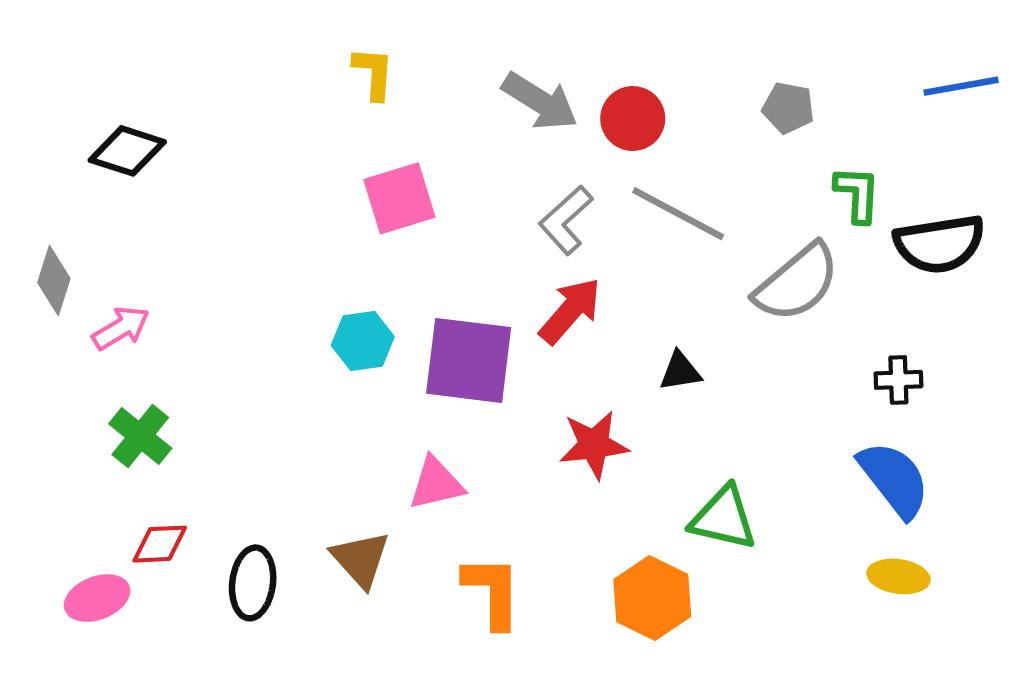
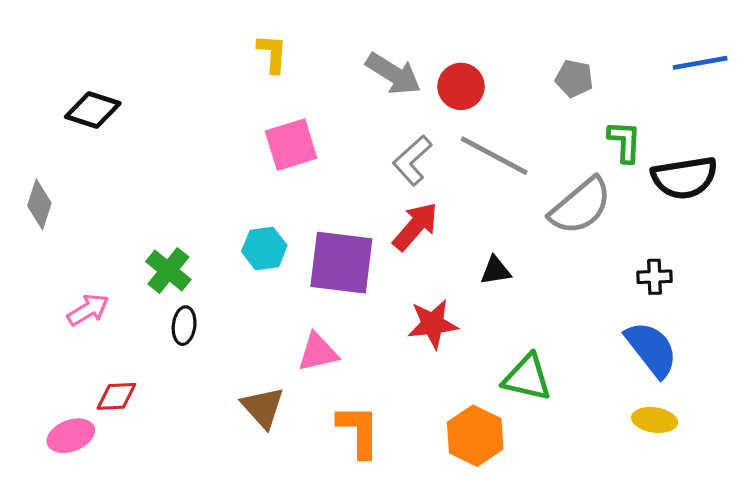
pink arrow: (121, 328) -> (88, 310), moved
green cross: (140, 436) -> (168, 270), moved
black ellipse: (253, 583) -> (184, 326), moved, size x0.7

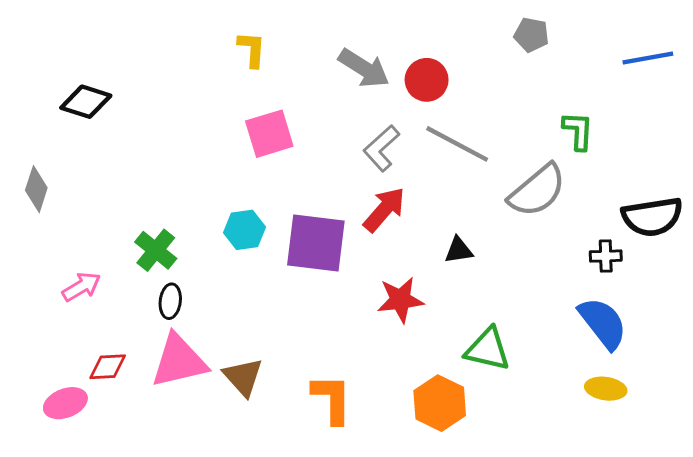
gray pentagon: (574, 79) -> (531, 35), moved
black semicircle: (684, 178) -> (652, 217), moved
pink triangle: (318, 352) -> (179, 361), moved, size x1.5

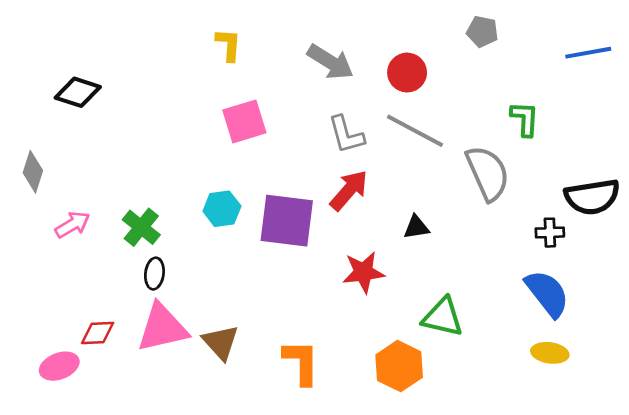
red circle: (427, 80) -> (407, 73), moved
gray L-shape: (381, 148) -> (346, 135), turned -63
gray semicircle: (537, 191) -> (488, 173), turned -74
pink arrow: (81, 287) -> (72, 225), moved

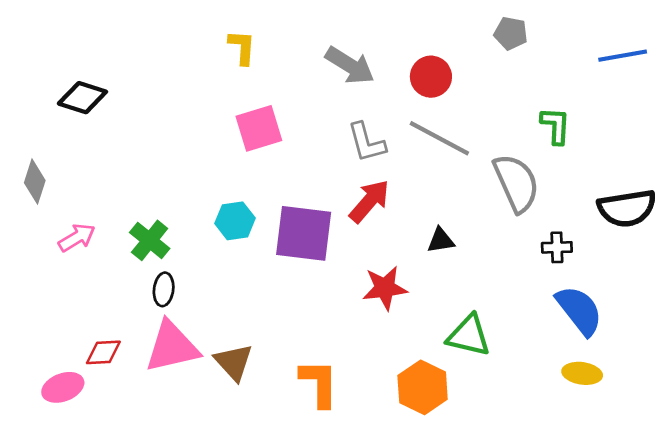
black cross: (550, 233) -> (557, 247), moved

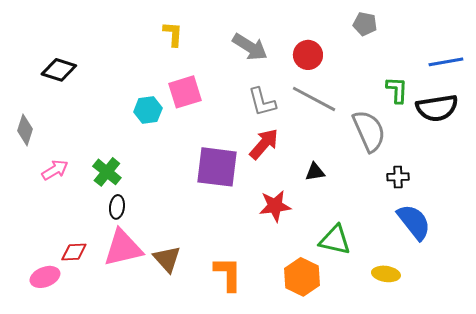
blue line: (623, 56) -> (446, 62), moved
black semicircle: (627, 208) -> (437, 108), moved
cyan hexagon: (235, 221) -> (148, 110), moved
yellow ellipse: (582, 373) -> (386, 274), moved

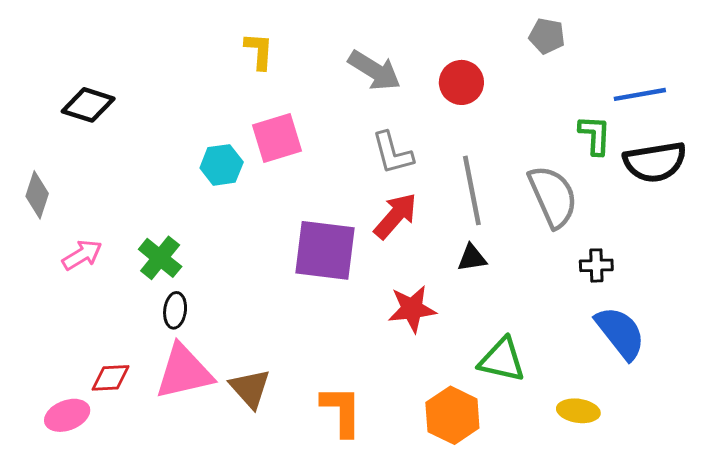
blue line: (446, 62) -> (640, 94), moved
gray line: (314, 99) -> (472, 190), moved, turned 51

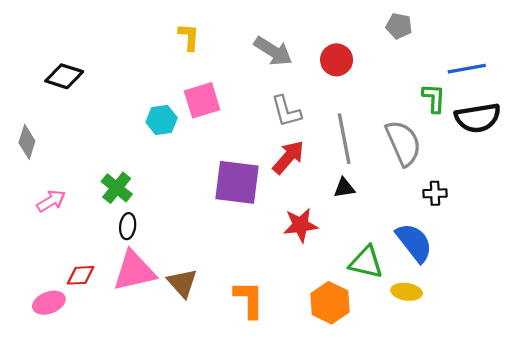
pink arrow: (82, 255) -> (51, 201), moved
blue semicircle: (620, 333) -> (414, 243), moved
yellow ellipse: (578, 411) -> (407, 292), moved

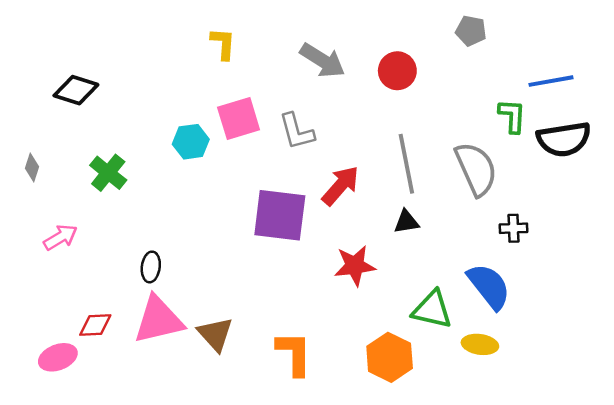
gray L-shape: (286, 111) -> (297, 131), moved
gray diamond: (27, 142) -> (32, 168), size x0.7
green cross: (117, 188) -> (108, 173), moved

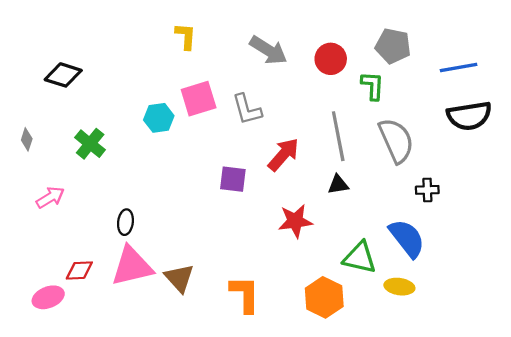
gray pentagon: (471, 31) -> (393, 46), moved, size x1.4
green L-shape: (512, 116) -> (373, 86), moved
purple square: (280, 215) -> (233, 179), size x0.6

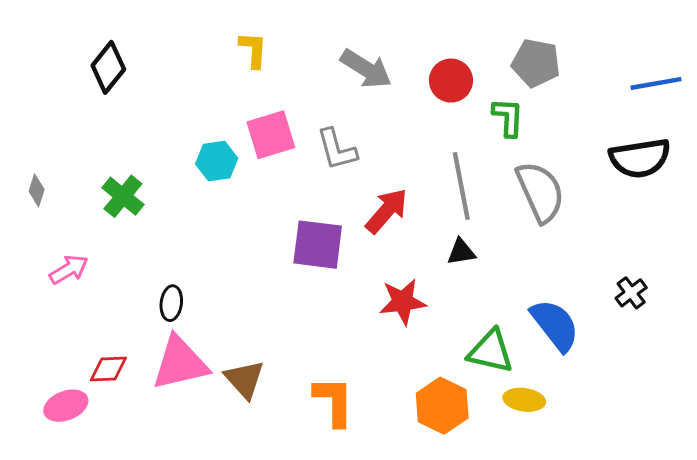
blue line: (459, 67) -> (656, 83), moved
black diamond: (63, 75) -> (108, 67), moved, turned -69
purple square: (233, 179) -> (318, 245), size x1.4
black cross: (427, 190) -> (631, 293), moved, turned -35
yellow ellipse: (399, 287) -> (524, 400), moved

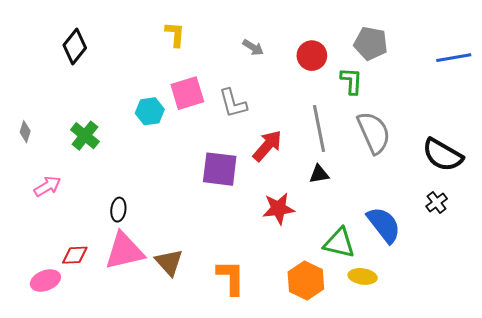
gray arrow: (366, 69) -> (253, 47), size x0.6
black semicircle: (640, 158) -> (443, 155), moved, turned 39

